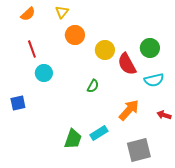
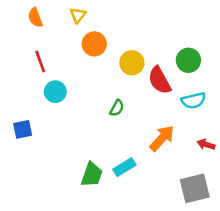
orange semicircle: (28, 14) -> (35, 18), turned 112
gray square: (139, 150) -> (195, 188), moved

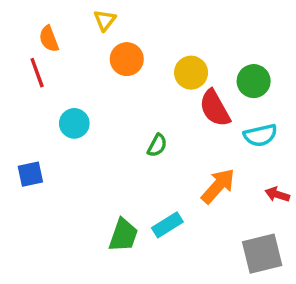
orange semicircle: (35, 18) -> (49, 39), moved
red line: (40, 62) -> (37, 73), moved
yellow circle: (132, 63) -> (191, 73), moved

